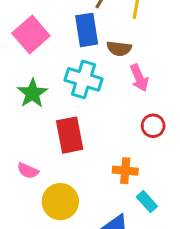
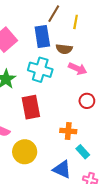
pink arrow: (139, 78) -> (78, 69), turned -42

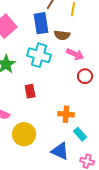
red circle: (87, 101) -> (85, 76), moved
red rectangle: (31, 107) -> (30, 91), size x0.6

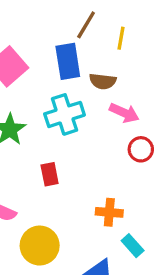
cyan cross: (39, 55) -> (65, 114), turned -35

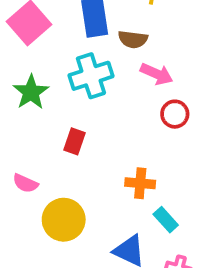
red rectangle: (50, 174) -> (75, 141), turned 30

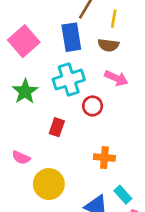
brown semicircle: (133, 39) -> (108, 45), moved
red circle: (175, 114) -> (93, 106), moved
cyan rectangle: (166, 220) -> (123, 195), moved

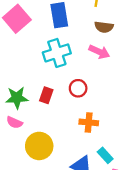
brown semicircle: (108, 45) -> (104, 27), moved
green star: (25, 91) -> (17, 98), moved, turned 30
red circle: (93, 106) -> (78, 88), moved

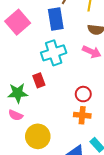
red circle: (78, 88) -> (83, 94), moved
red rectangle: (46, 95) -> (39, 80), moved, turned -40

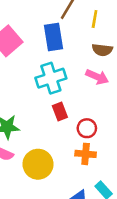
red rectangle: (39, 80) -> (60, 112), moved
yellow circle: (38, 136) -> (38, 164), moved

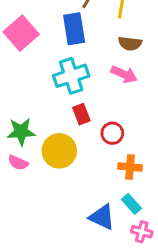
orange cross: (86, 154) -> (130, 167), moved
yellow circle: (38, 164) -> (59, 151), moved

